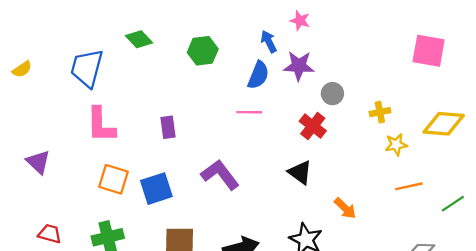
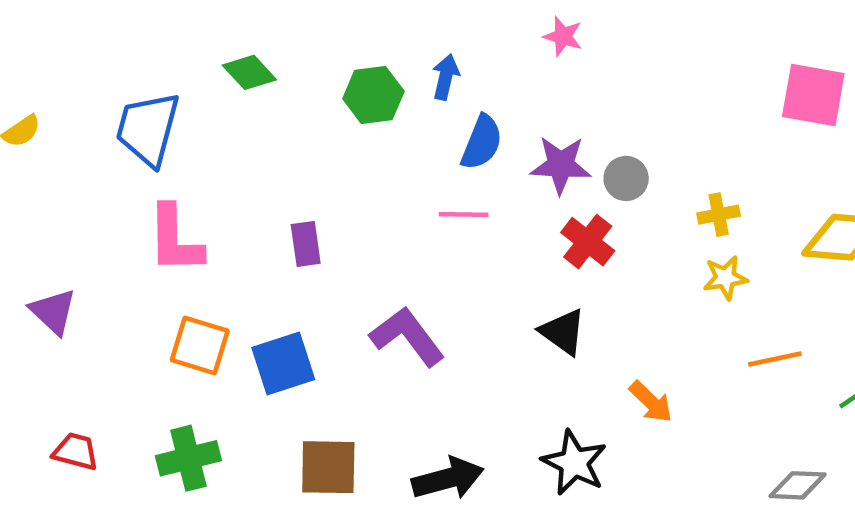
blue arrow: (269, 41) -> (446, 77), moved, turned 40
purple star: (299, 66) -> (561, 165), moved
yellow star: (396, 145) -> (725, 278), moved

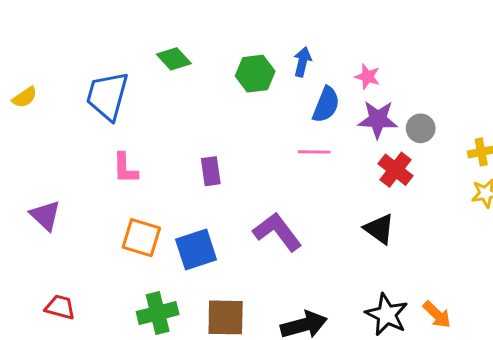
pink star: (563, 36) -> (367, 77), moved
pink L-shape: (175, 239) -> (125, 168), size x0.7
orange arrow: (651, 402) -> (437, 315), moved
green cross: (188, 458) -> (158, 313), moved

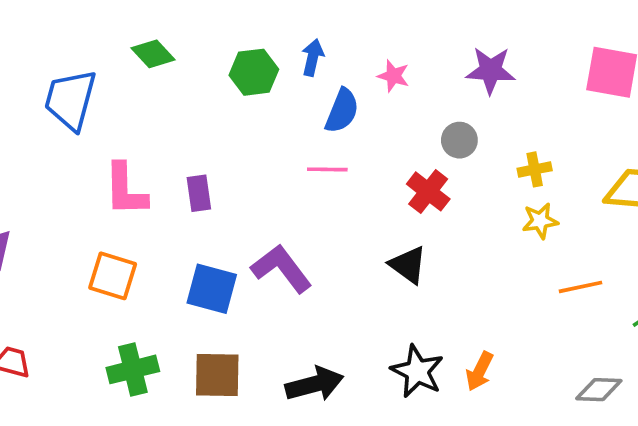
purple star: (378, 119) -> (491, 70), moved
pink L-shape: (125, 168) -> (126, 190), moved, size x1.4
blue square: (196, 250) -> (212, 289), moved, turned 33
orange arrow: (437, 315) -> (480, 371), turned 72

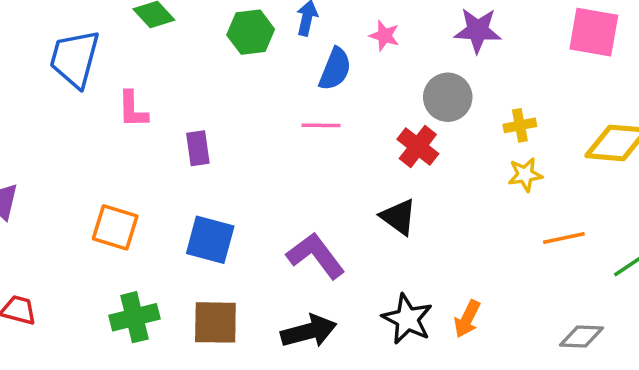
gray circle: (459, 140) -> (448, 97), size x1.4
pink L-shape: (126, 190) -> (133, 110), moved, size x0.7
purple L-shape: (281, 269) -> (316, 256), moved

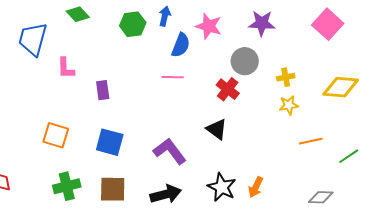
pink square: (594, 32) -> (328, 24), turned 32
pink star: (384, 36) -> (209, 26), size x1.5

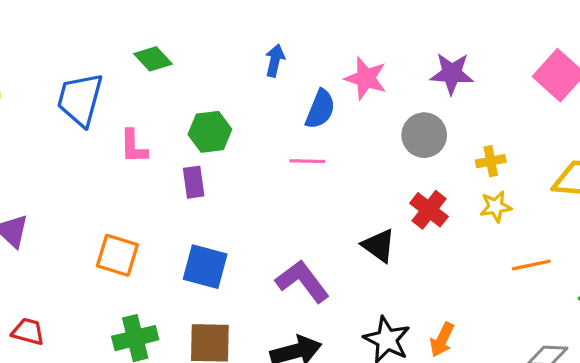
blue arrow: (165, 16) -> (275, 60), moved
green hexagon: (133, 24) -> (210, 132), moved
red cross: (228, 89) -> (429, 210), moved

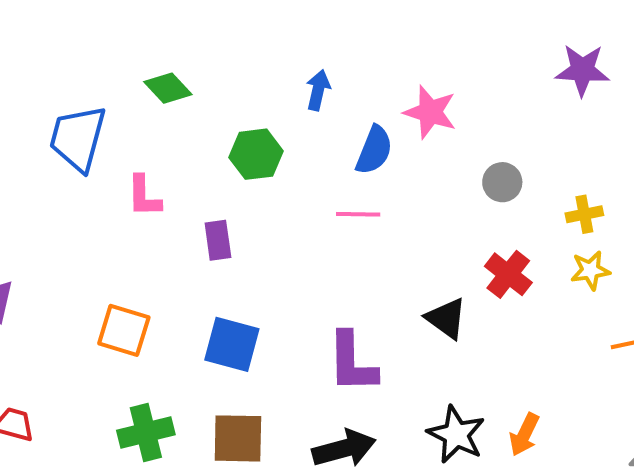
purple star: (452, 73) -> (582, 70), moved
green hexagon: (210, 132) -> (256, 154), moved
gray circle: (424, 135) -> (502, 182), size x0.7
purple L-shape: (302, 281) -> (352, 362), turned -144

